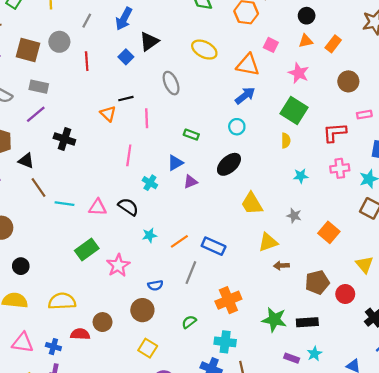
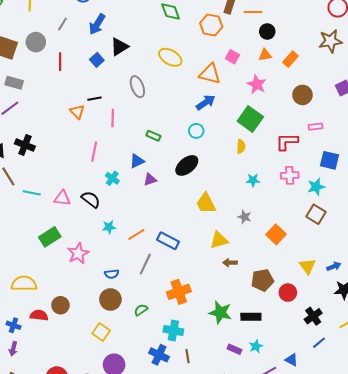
black cross: (64, 139) -> (25, 145), moved
brown circle: (142, 310) -> (110, 299), moved

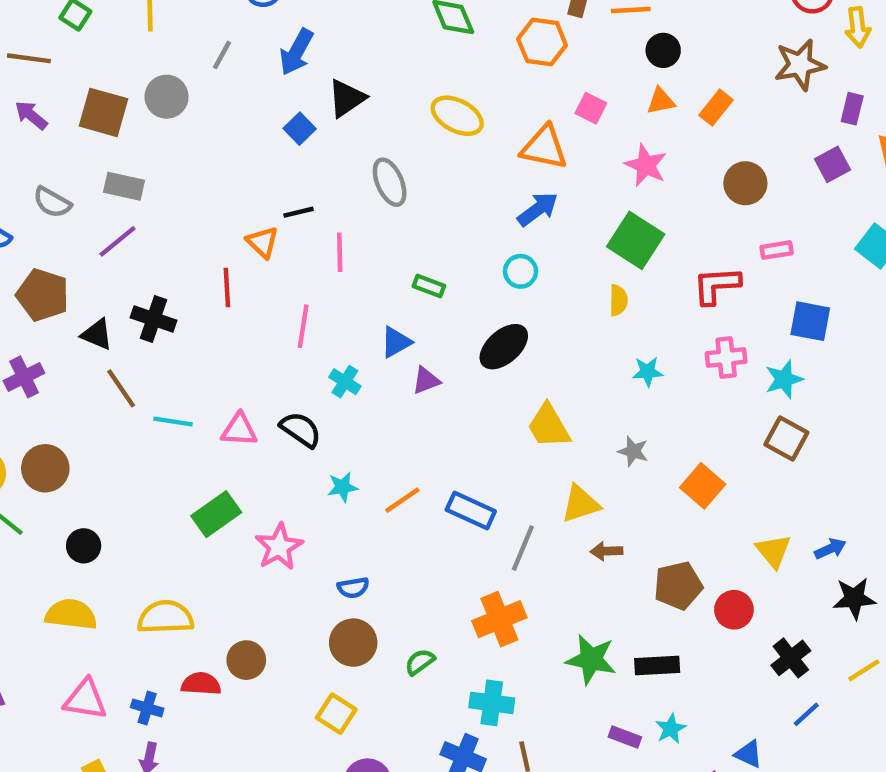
red line: (60, 62) -> (227, 288), moved
gray line: (145, 264) -> (523, 548), moved

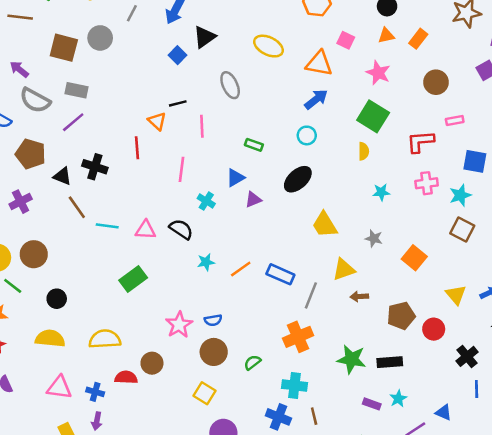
purple arrow: (31, 115) -> (19, 69), moved
gray semicircle: (52, 202) -> (35, 100), size x1.4
pink star: (279, 547) -> (179, 325), moved
blue line: (806, 714) -> (477, 389), turned -48

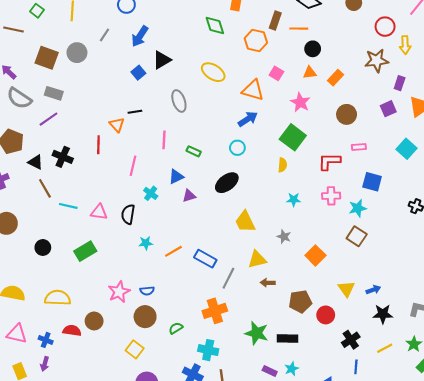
pink line: (202, 126) -> (164, 140), moved
black semicircle: (181, 229) -> (128, 214), turned -120
black circle: (57, 299) -> (43, 248), moved

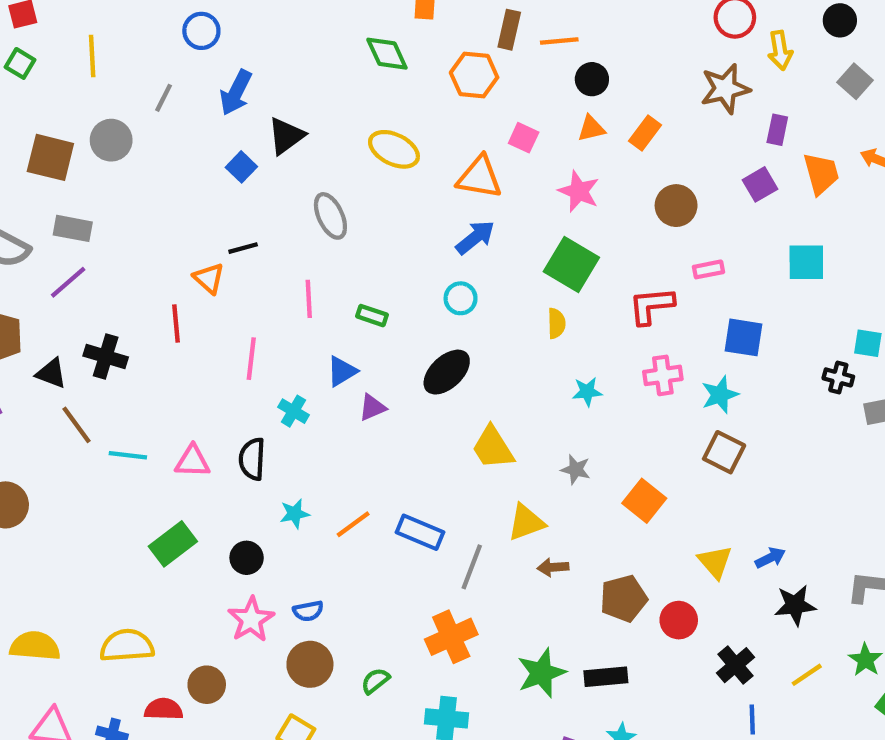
cyan square: (407, 149) -> (806, 262), turned -36
black circle: (43, 248) -> (247, 558), moved
green star: (257, 333) -> (541, 673), turned -30

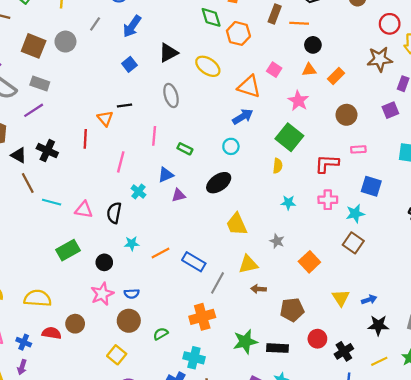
orange hexagon: (474, 75) -> (238, 33), moved
black triangle: (286, 136) -> (168, 53), moved
red circle: (679, 620) -> (317, 339), moved

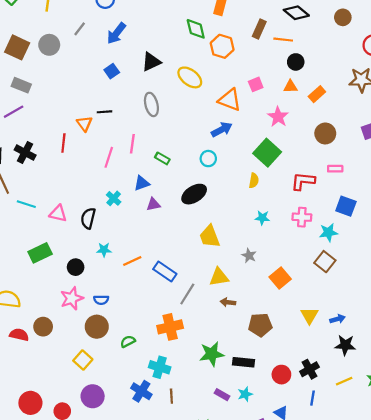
pink square: (274, 70) -> (256, 84), turned 32
pink line: (121, 162) -> (109, 157), moved
red circle: (317, 339) -> (281, 375), moved

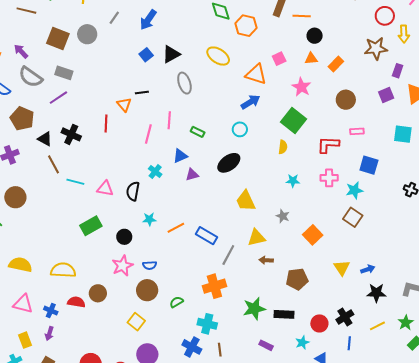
black triangle: (151, 62) -> (171, 54), moved
cyan star: (245, 394) -> (302, 343), moved

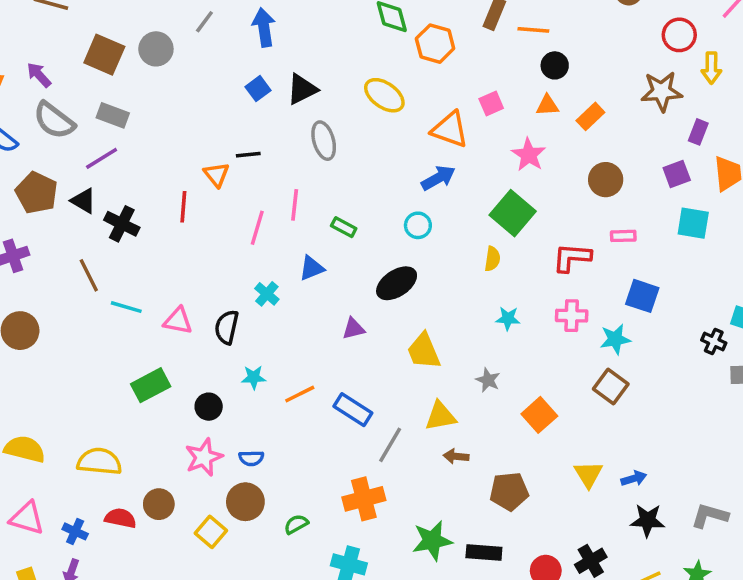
blue arrow: (148, 20) -> (264, 27), turned 135
cyan square: (403, 134) -> (693, 223), moved
black triangle: (45, 139) -> (83, 201), moved
purple triangle: (192, 175) -> (354, 329), moved
yellow square: (136, 322) -> (211, 532), moved

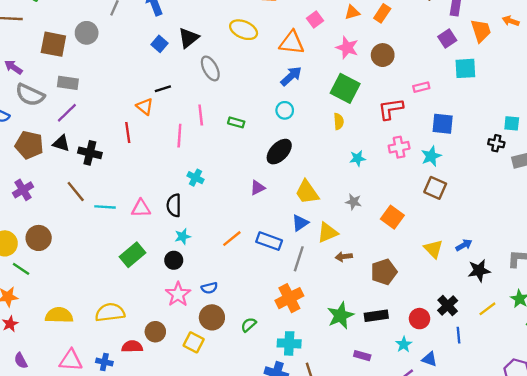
brown circle: (606, 180) -> (383, 55), moved
blue triangle: (312, 268) -> (300, 223), moved
cyan star: (254, 377) -> (183, 236), moved

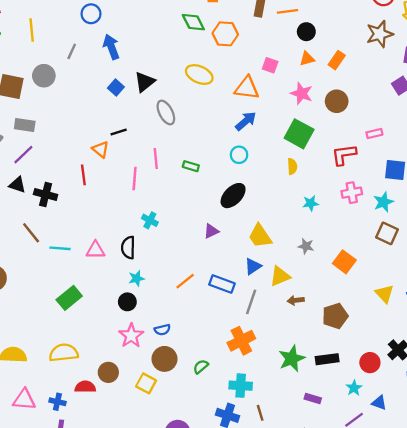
pink square: (315, 19) -> (270, 65), turned -35
green rectangle: (133, 255) -> (69, 298), moved

